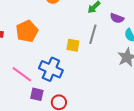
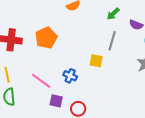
yellow square: (73, 45) -> (96, 61), moved
blue cross: (51, 69) -> (70, 76), size x0.6

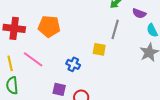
orange pentagon: (46, 38) -> (49, 26), turned 30
pink line: (41, 81) -> (33, 59), moved

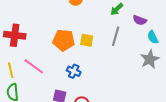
orange pentagon: (49, 26) -> (64, 40), moved
yellow square: (99, 49) -> (87, 40), moved

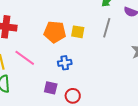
blue cross: (74, 71) -> (65, 63), turned -32

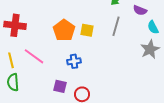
orange pentagon: (55, 32) -> (64, 30), turned 30

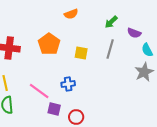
orange pentagon: (64, 30) -> (49, 44), moved
pink line: (34, 56) -> (39, 91), moved

